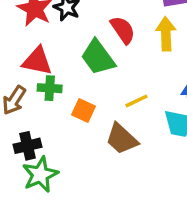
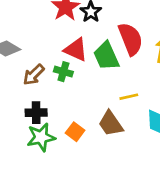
red semicircle: (123, 30) -> (130, 39), size x1.4
red triangle: (37, 61) -> (76, 50), moved
orange square: (84, 110) -> (75, 132), moved

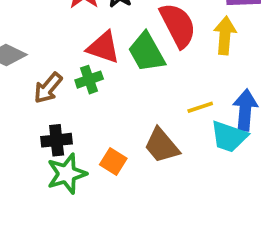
green cross: (63, 72) -> (89, 80), turned -30
yellow line: (129, 97) -> (200, 107), moved

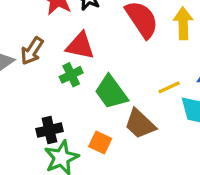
green trapezoid: (147, 52) -> (111, 92), moved
brown arrow: (48, 88) -> (32, 51), moved

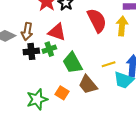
brown arrow: (32, 51) -> (27, 31), turned -30
black cross: (49, 130) -> (31, 51), moved

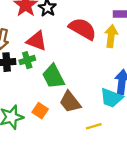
red semicircle: (97, 20) -> (83, 29), turned -35
yellow line: (109, 64) -> (94, 126), moved

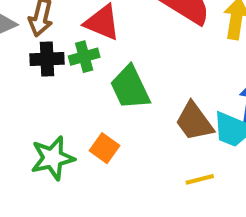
brown trapezoid: (70, 102) -> (194, 121), moved

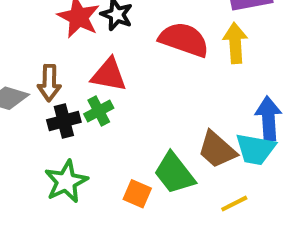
green trapezoid: (130, 88) -> (174, 173), moved
green star: (53, 158) -> (66, 182), moved

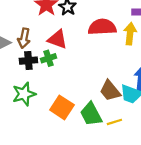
red semicircle: (184, 40) -> (102, 27), turned -32
green trapezoid: (174, 173) -> (91, 114), moved
orange square: (137, 194) -> (62, 107), size x1.5

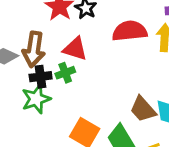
brown arrow: (24, 38) -> (34, 49), size x1.4
green star: (24, 94) -> (36, 99), moved

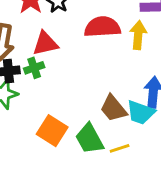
red triangle: (75, 49) -> (45, 43), turned -32

